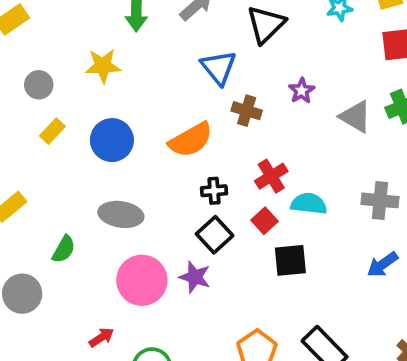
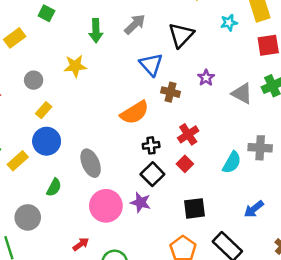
blue circle: (112, 140) -> (47, 141), moved
cyan semicircle: (309, 204) -> (232, 162), moved, turned 115
gray ellipse: (121, 214) -> (91, 163), turned 60
black square: (290, 260) -> (194, 208), moved
blue arrow: (382, 264) -> (254, 209), moved

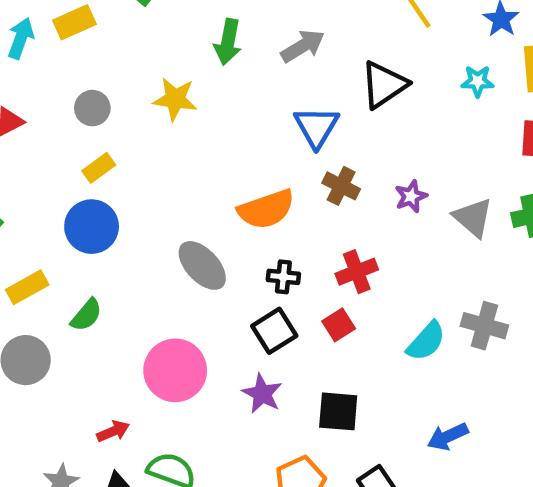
purple star: (206, 78) -> (411, 196), moved
yellow rectangle: (18, 161) -> (27, 287), moved
gray ellipse: (91, 163) -> (202, 265), moved, turned -32
purple star: (141, 202) -> (262, 394), moved

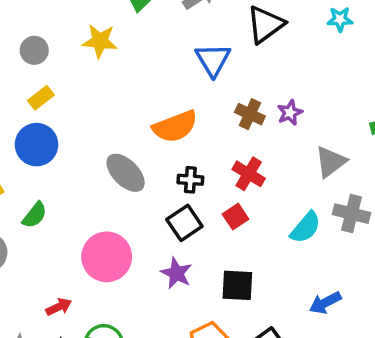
brown cross: (341, 186) -> (250, 114), moved
gray triangle: (473, 218) -> (331, 162), moved, turned 44
red cross: (357, 272) -> (249, 174), turned -36

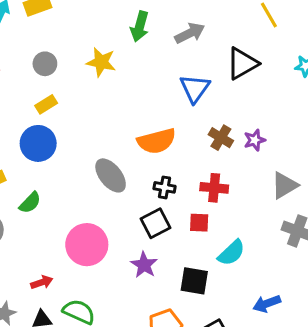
red cross: (249, 174) -> (214, 188), turned -32
red square: (235, 217) -> (199, 223), turned 30
cyan semicircle: (306, 227) -> (232, 253), moved

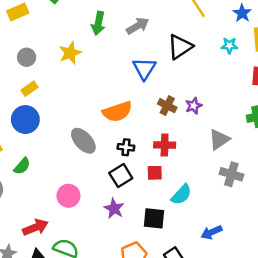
yellow star: (101, 62) -> (70, 53), turned -30
pink circle: (87, 245) -> (68, 196), size x0.7
red arrow: (42, 282) -> (35, 227), size x1.5

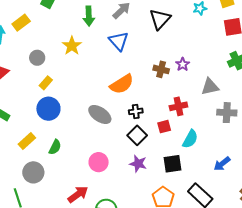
blue triangle: (144, 69) -> (119, 41), moved
gray triangle: (219, 139) -> (210, 87), turned 36
red cross: (165, 145) -> (178, 106), moved

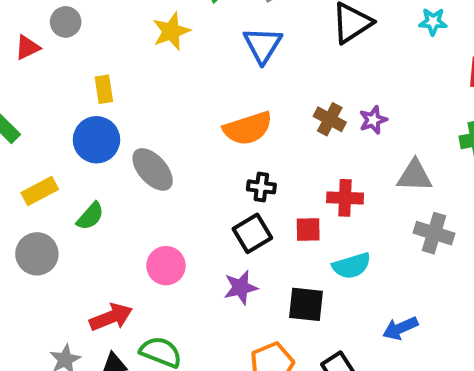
gray circle: (37, 58) -> (66, 22), moved
yellow rectangle: (46, 83) -> (104, 89), turned -64
gray ellipse: (100, 114) -> (153, 169), moved
cyan semicircle: (190, 139) -> (352, 266), turned 30
purple star: (138, 164) -> (241, 287), turned 30

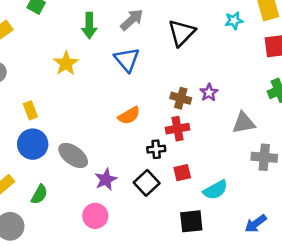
orange semicircle: (248, 128) -> (129, 115), size x0.7
black cross: (261, 187) -> (156, 149), moved
red cross: (345, 198) -> (177, 129), moved
purple star: (241, 287) -> (106, 179), moved

